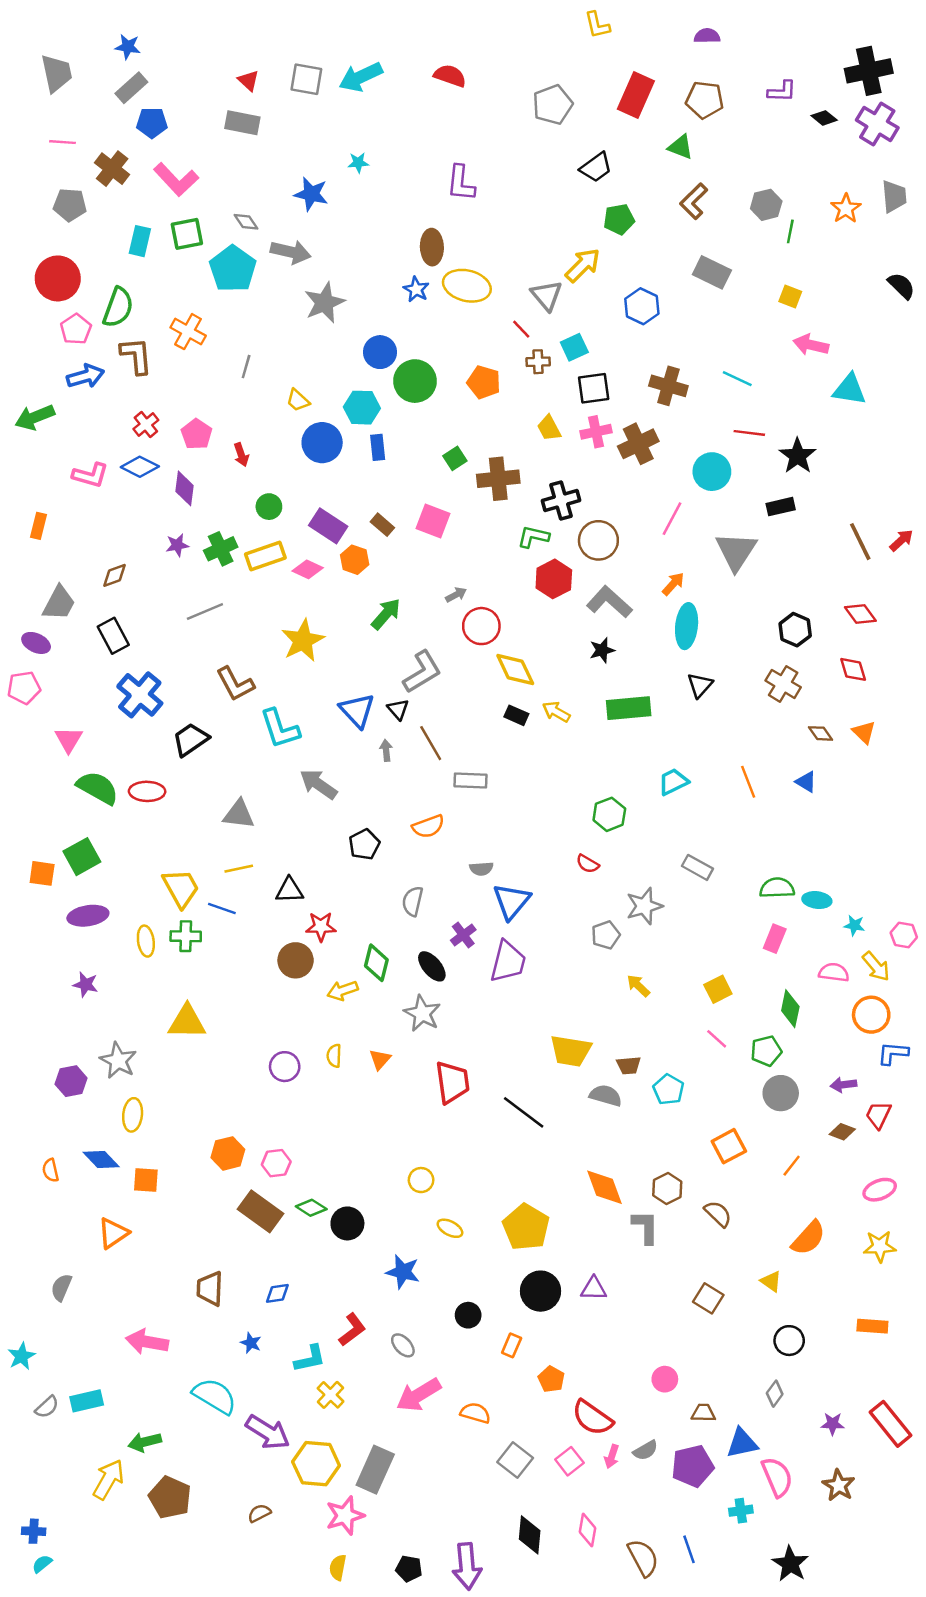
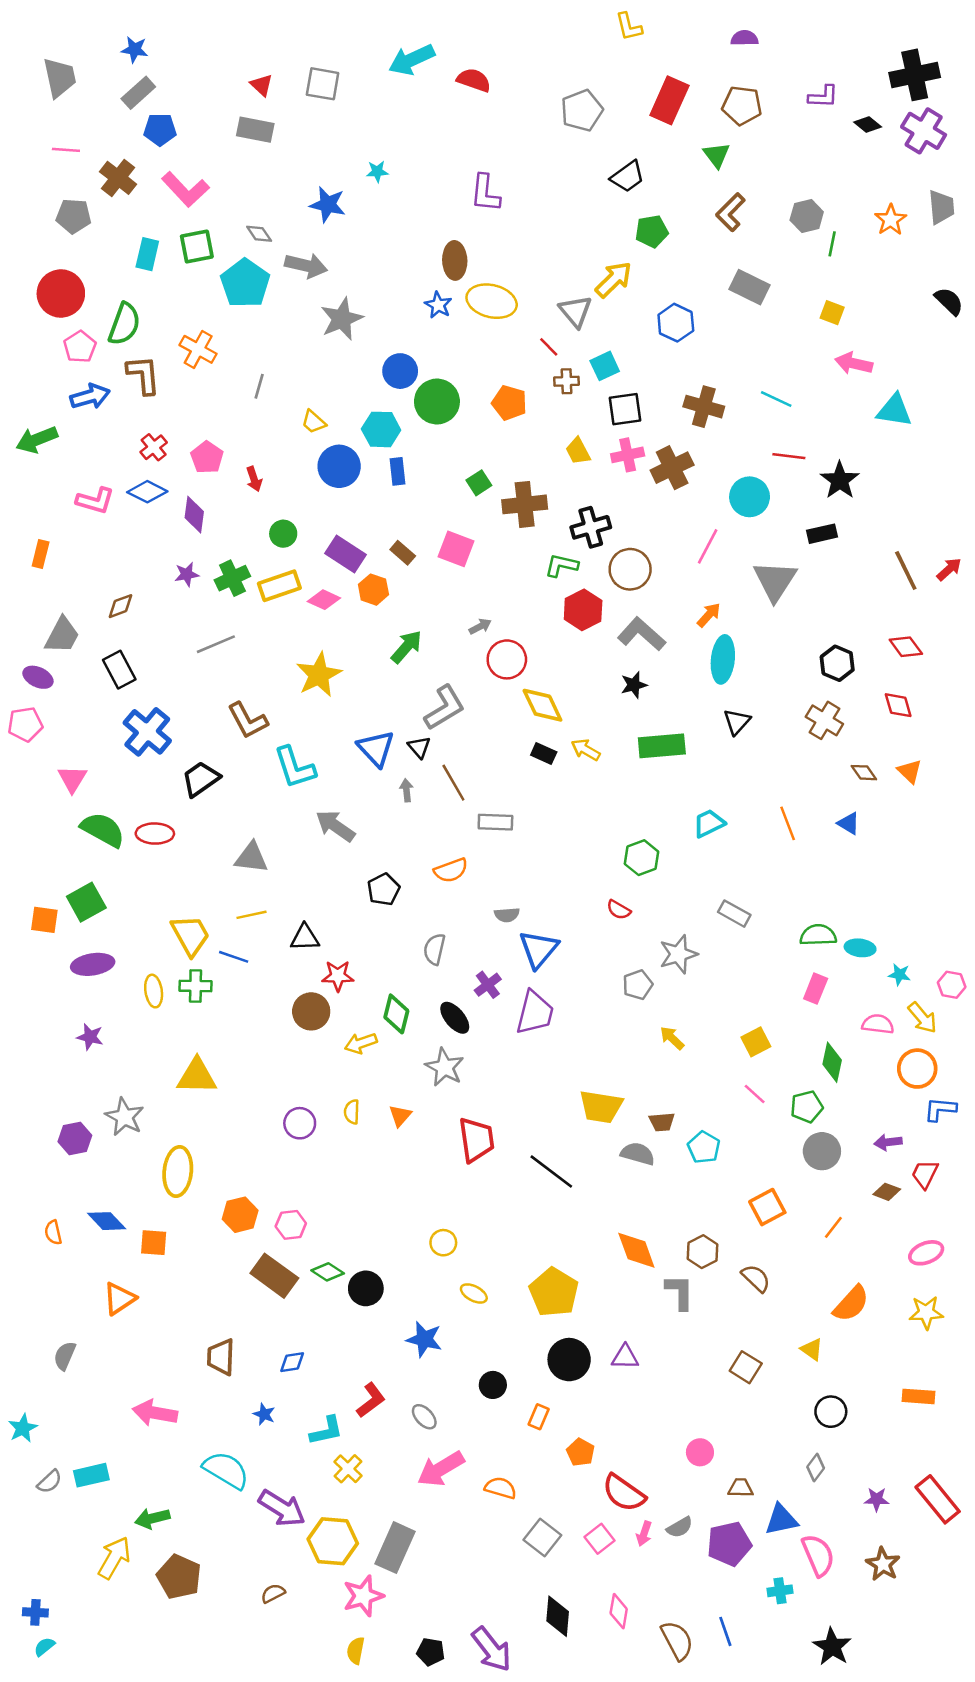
cyan arrow: (361, 77) -> (412, 60), moved
green triangle: (681, 147) -> (716, 155), turned 32
yellow ellipse: (133, 1115) -> (178, 1171), moved, size x1.4
purple arrow: (467, 1566) -> (492, 1649), turned -33

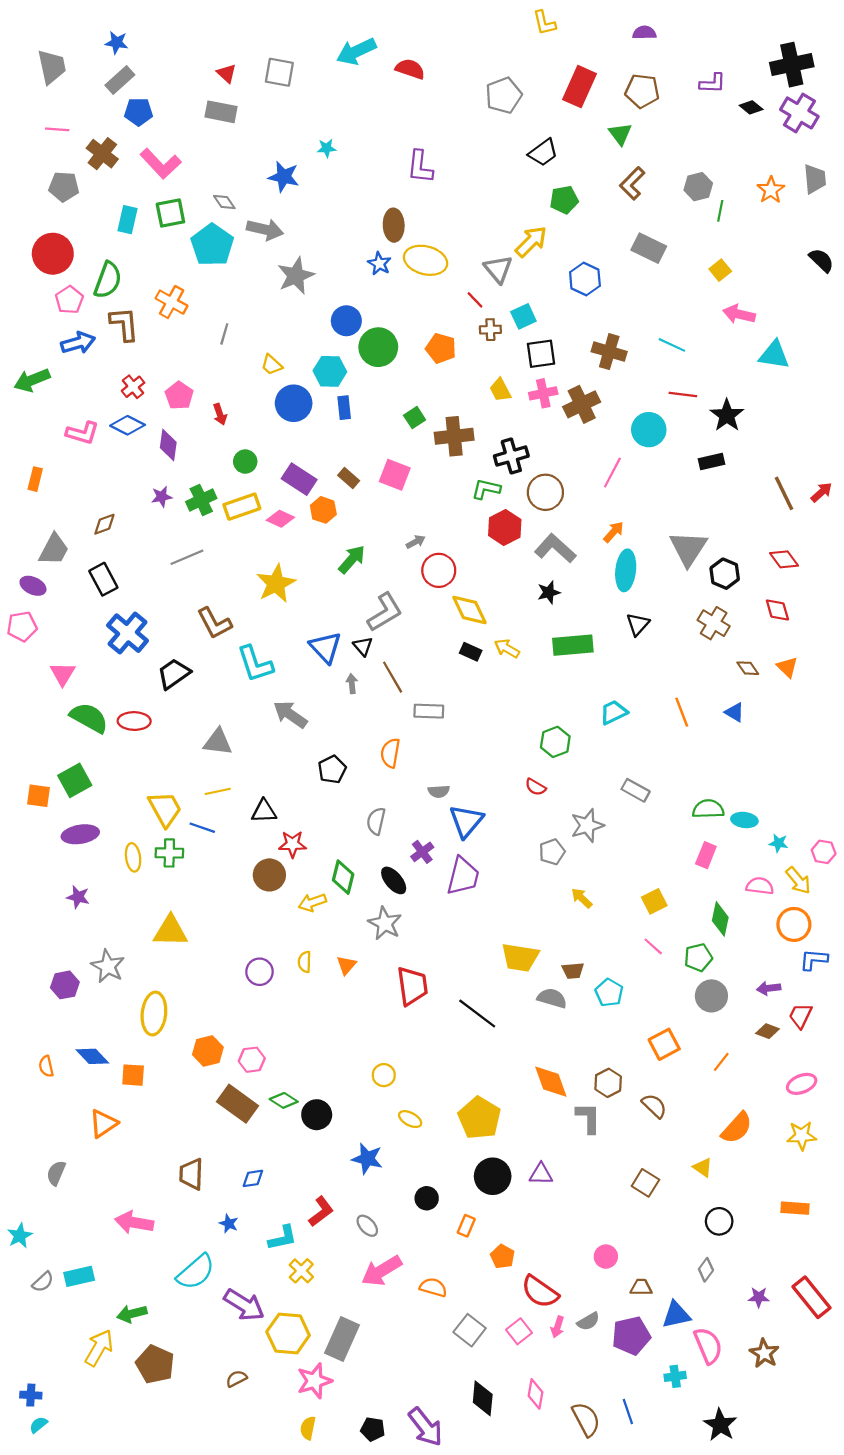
yellow square: (832, 313) -> (720, 270), turned 30
gray triangle: (775, 581) -> (688, 548), moved
orange semicircle: (451, 870) -> (390, 753), turned 120
cyan semicircle: (226, 1470) -> (196, 1272), turned 108

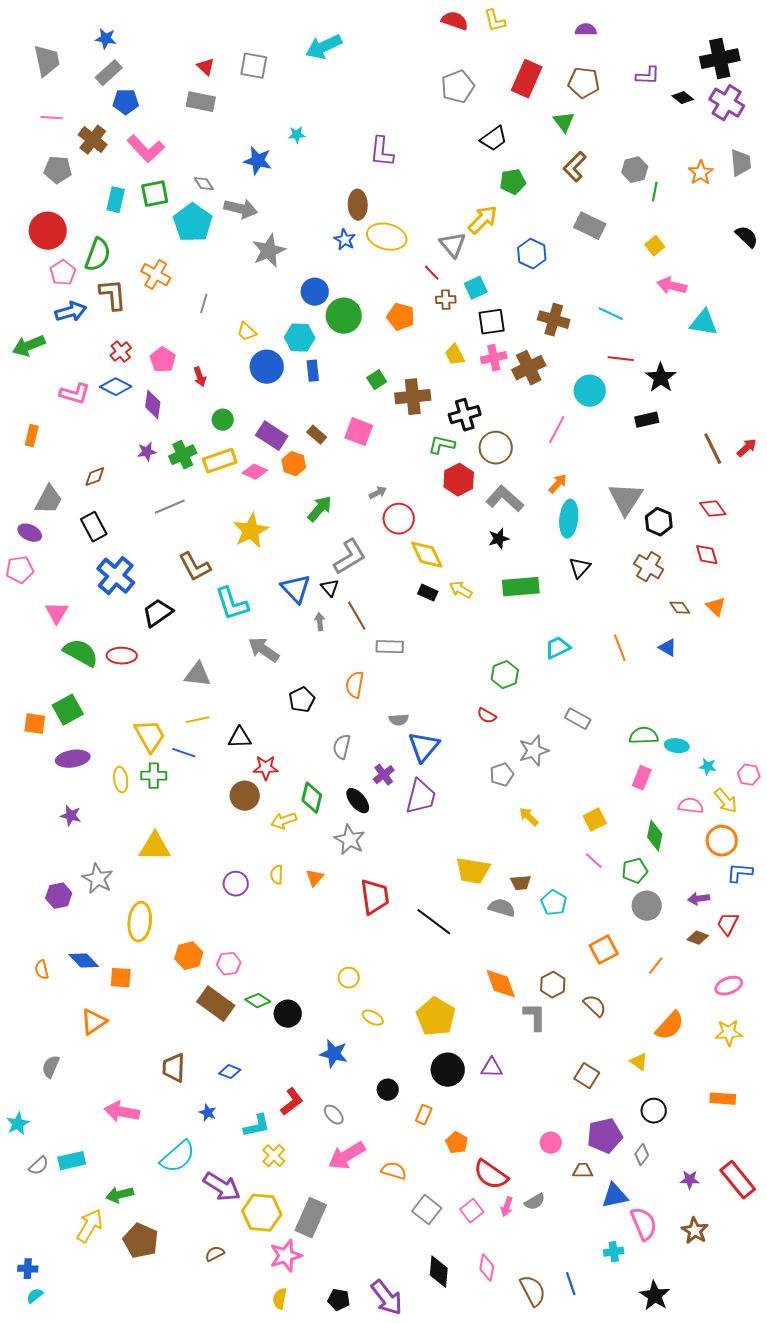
red semicircle: (410, 69) -> (455, 21), moved
blue diamond: (253, 1178) -> (230, 1072), turned 30
purple pentagon: (631, 1336) -> (605, 1136), moved

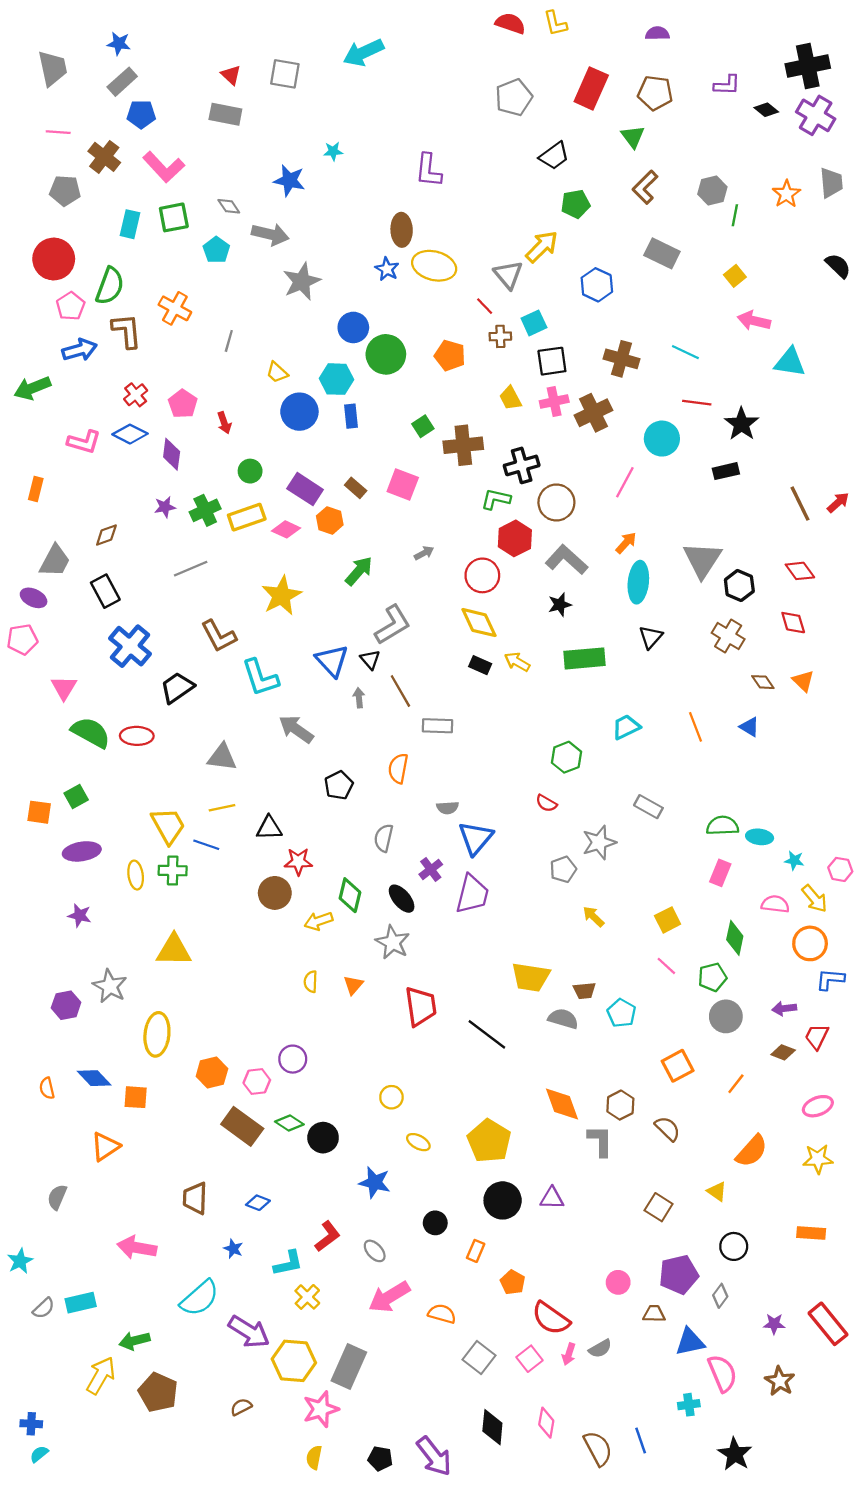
cyan pentagon: (193, 223) -> (216, 250), size x0.6
red circle: (399, 519) -> (482, 575), moved
green square: (68, 710) -> (76, 796), size x0.7
purple circle: (236, 884) -> (293, 1059), moved

